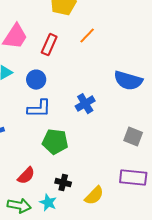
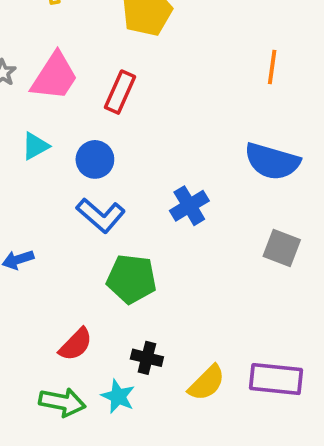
orange line: (87, 36) -> (272, 67), moved, turned -36
blue L-shape: (39, 109) -> (101, 215), turned 40
gray square: (133, 137) -> (282, 248), moved
purple rectangle: (133, 178) -> (276, 379), moved

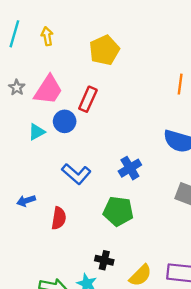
blue circle: (95, 159) -> (65, 121), moved
green pentagon: (132, 279) -> (118, 211), moved
red semicircle: (76, 344) -> (59, 218), moved, turned -35

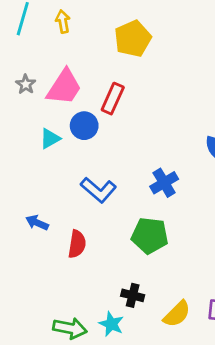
blue arrow: (26, 201) -> (37, 223), turned 42

